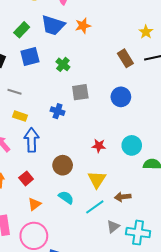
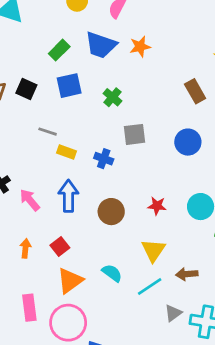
yellow rectangle: (20, 116) -> (66, 152), moved
brown circle: (63, 165) -> (111, 212), moved
orange triangle: (34, 204) -> (70, 281), size x1.5

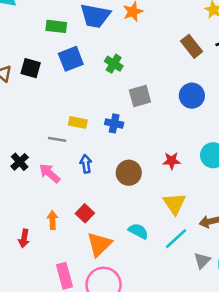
green rectangle: (59, 50) -> (56, 26), turned 60
gray line: (48, 132) -> (57, 139), moved
blue arrow: (68, 196) -> (86, 164), size x0.6

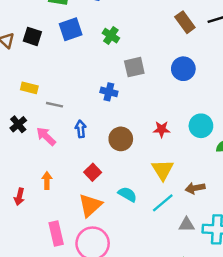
yellow rectangle: (78, 122) -> (29, 88), moved
red square: (85, 213) -> (93, 172), moved
gray triangle: (202, 261) -> (186, 225), turned 42

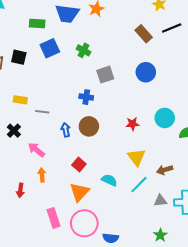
pink arrow: (46, 136) -> (36, 150), moved
brown circle: (121, 139) -> (89, 126), moved

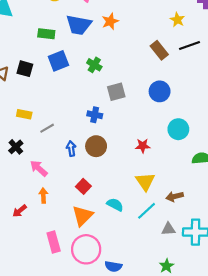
gray line: (42, 112) -> (47, 128), turned -40
cyan circle: (165, 118) -> (178, 129), moved
red arrow: (20, 190) -> (20, 211), turned 40

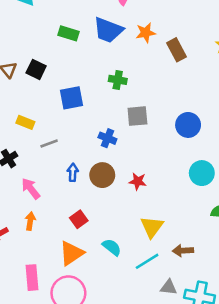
brown rectangle: (159, 50) -> (177, 50), moved
blue square: (58, 61) -> (71, 98), moved
green cross: (94, 65) -> (118, 80), turned -32
red star: (143, 146) -> (138, 181), moved

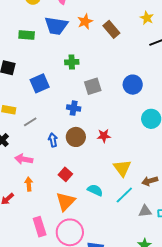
pink arrow: (31, 189) -> (24, 159), turned -30

